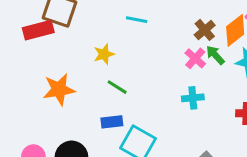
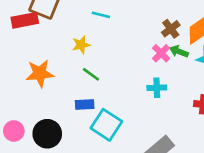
cyan line: (137, 20) -> (101, 15), moved
green arrow: (215, 55) -> (179, 51), turned -30

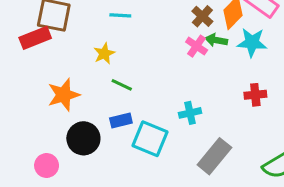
cyan cross: (157, 88) -> (190, 113), moved
black circle: (47, 134) -> (83, 138), moved

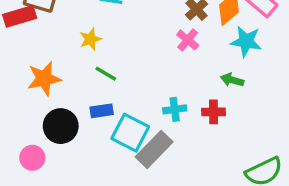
green arrow: (216, 40) -> (232, 80), moved
red cross: (255, 95) -> (214, 112), moved
gray rectangle: (214, 156) -> (154, 149), moved
pink circle: (47, 165) -> (32, 158), moved

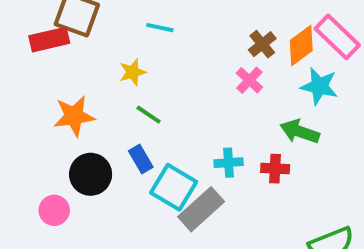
green arrow: (232, 80) -> (300, 132), size x1.4
blue rectangle: (102, 111) -> (141, 159), turned 65

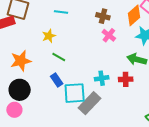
brown cross: (262, 44) -> (103, 16), moved, turned -32
black circle: (91, 174) -> (20, 90), moved
cyan square: (174, 187) -> (75, 93), turned -30

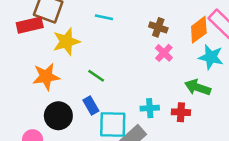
yellow star: (49, 36) -> (66, 42), moved, size x1.5
black circle: (20, 90) -> (58, 116), moved

